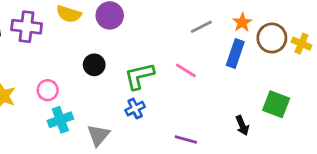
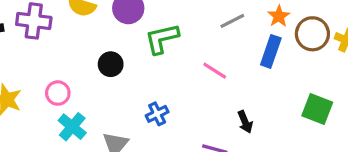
green L-shape: (139, 76) -> (162, 39), moved
cyan cross: (60, 120) -> (72, 127), turned -30
black arrow: (242, 125) -> (245, 122), moved

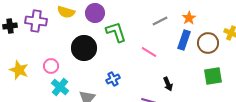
brown circle: (312, 34) -> (208, 43), moved
green L-shape: (162, 39) -> (116, 32), turned 85
black circle: (111, 64) -> (84, 48), size x1.6
green square: (317, 109) -> (213, 76), turned -30

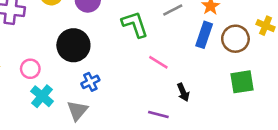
green L-shape: (116, 32) -> (135, 24), moved
pink line: (149, 52) -> (158, 62), moved
blue cross: (113, 79) -> (90, 82), moved

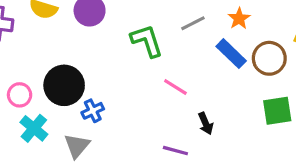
blue rectangle: (204, 35) -> (231, 54), turned -65
black circle: (73, 45) -> (64, 85), moved

